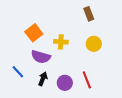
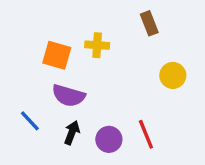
orange square: (34, 33) -> (57, 55), turned -36
yellow cross: (61, 42) -> (97, 45), moved
yellow circle: (94, 44) -> (173, 75), moved

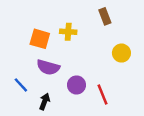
black arrow: (72, 133) -> (45, 102), moved
purple circle: (109, 139) -> (76, 85), moved

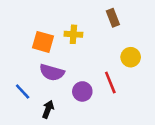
red line: (103, 94) -> (110, 83), moved

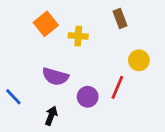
orange square: (43, 42) -> (46, 24), moved, turned 35
red line: (110, 83) -> (117, 87), turned 45
blue line: (23, 91) -> (13, 97), moved

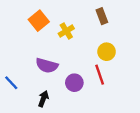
yellow cross: (78, 36) -> (66, 31), turned -35
yellow circle: (139, 60) -> (107, 52), moved
red line: (117, 87) -> (100, 75), turned -42

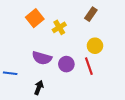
brown rectangle: (102, 16) -> (91, 14), turned 56
blue line: (11, 83) -> (10, 73), turned -40
purple circle: (74, 83) -> (66, 64), moved

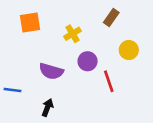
orange square: (35, 18) -> (30, 22), moved, turned 30
yellow circle: (95, 46) -> (129, 50), moved
purple circle: (66, 64) -> (88, 61), moved

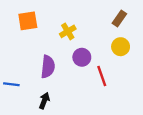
brown rectangle: (111, 17) -> (119, 19), moved
purple semicircle: (51, 71) -> (48, 67), turned -100

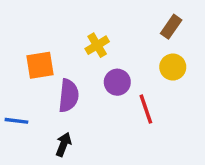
orange square: (28, 21) -> (40, 65), moved

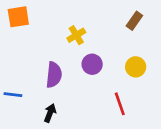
orange square: (40, 65) -> (18, 17), moved
yellow circle: (173, 67) -> (136, 67), moved
red line: (146, 109) -> (120, 104), moved

